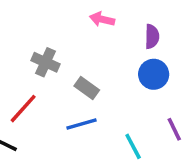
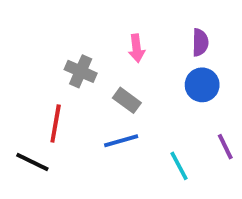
pink arrow: (102, 19) -> (137, 48), moved, turned -110
red line: (23, 109) -> (56, 123), turned -32

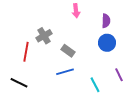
pink arrow: (137, 48) -> (76, 11), moved
gray cross: (81, 71) -> (44, 36), turned 35
red line: (56, 123) -> (26, 52), moved

